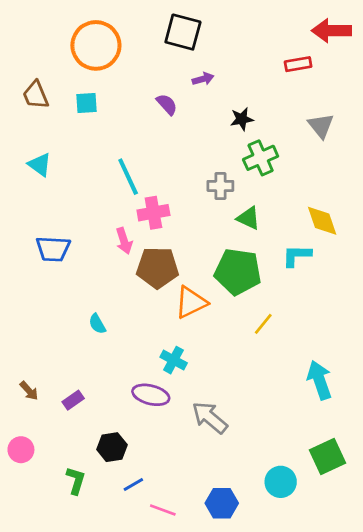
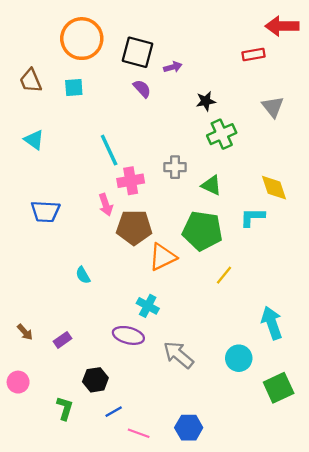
black square: (183, 32) -> (138, 52), moved
gray cross: (220, 186) -> (175, 167), moved
cyan circle: (281, 482) -> (239, 358), moved

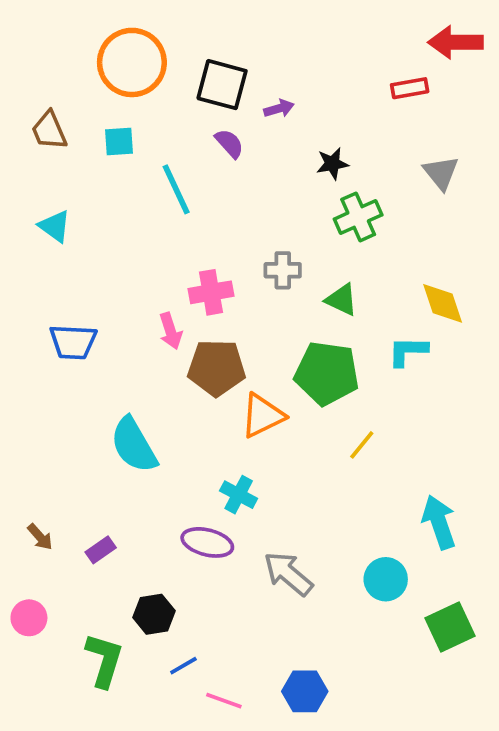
cyan line: (109, 150) -> (176, 189), moved
cyan semicircle: (83, 275) -> (134, 445), size x2.0
green L-shape: (65, 408) -> (104, 660), size x1.4

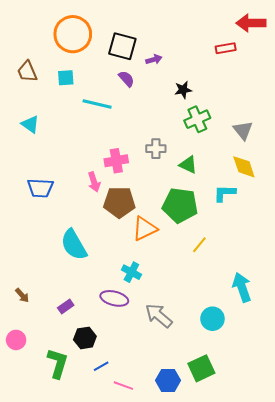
gray triangle: (441, 173) -> (243, 130), moved
cyan line: (176, 189) -> (97, 104), turned -52
purple rectangle: (101, 550) -> (66, 307), moved
green square: (450, 627) -> (201, 368), moved

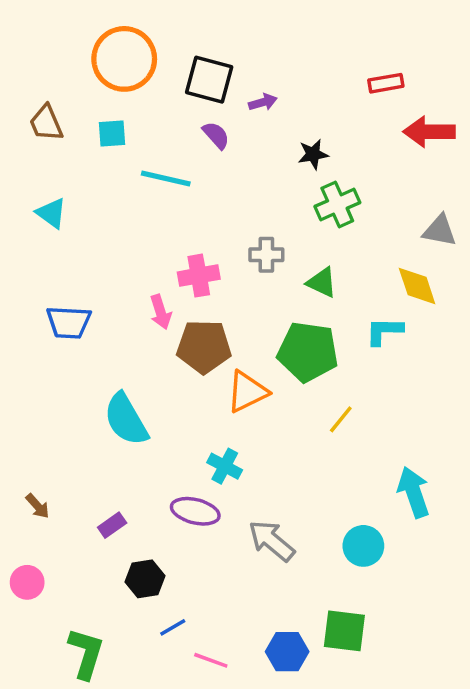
red arrow: (251, 23) -> (429, 132), moved
gray triangle: (243, 130) -> (440, 230), moved, turned -40
green L-shape: (58, 363) -> (86, 653), moved
green square: (201, 368) -> (344, 631), turned 32

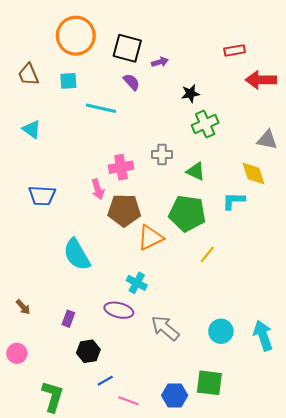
cyan arrow: (414, 492) -> (263, 335), moved
purple rectangle: (112, 525) -> (68, 319), turned -35

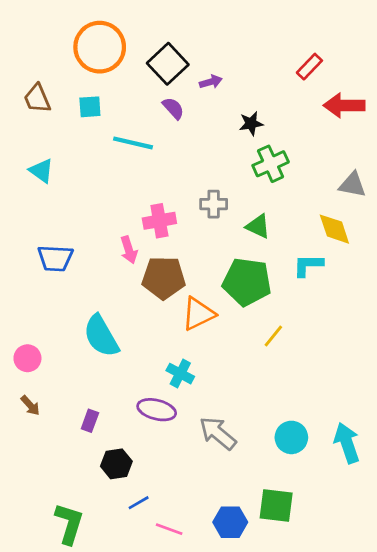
black square: (127, 48) -> (168, 64), turned 32
red rectangle: (235, 50) -> (309, 67), turned -36
pink circle: (17, 353) -> (27, 358), moved

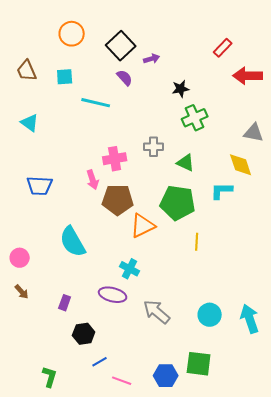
orange circle: (100, 47) -> (72, 34), size x0.7
yellow line: (273, 336) -> (197, 242), turned -36
green L-shape: (69, 524) -> (50, 377), size x0.7

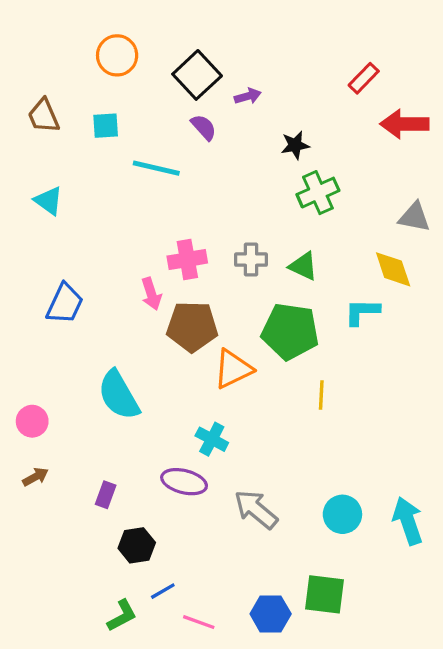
gray cross: (154, 147) -> (251, 260), moved
blue trapezoid: (40, 186) -> (65, 304), turned -68
brown arrow: (22, 292) -> (35, 477), turned -77
green L-shape: (50, 377) -> (122, 616), moved, turned 45

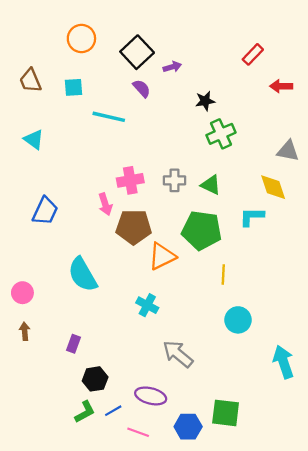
red arrow: (405, 124) -> (281, 86), size x0.7
brown arrow: (35, 477) -> (25, 331), turned -66
purple ellipse: (184, 482) -> (151, 396), moved
cyan circle: (342, 514) -> (238, 320), moved
green L-shape: (122, 616) -> (85, 412), moved

